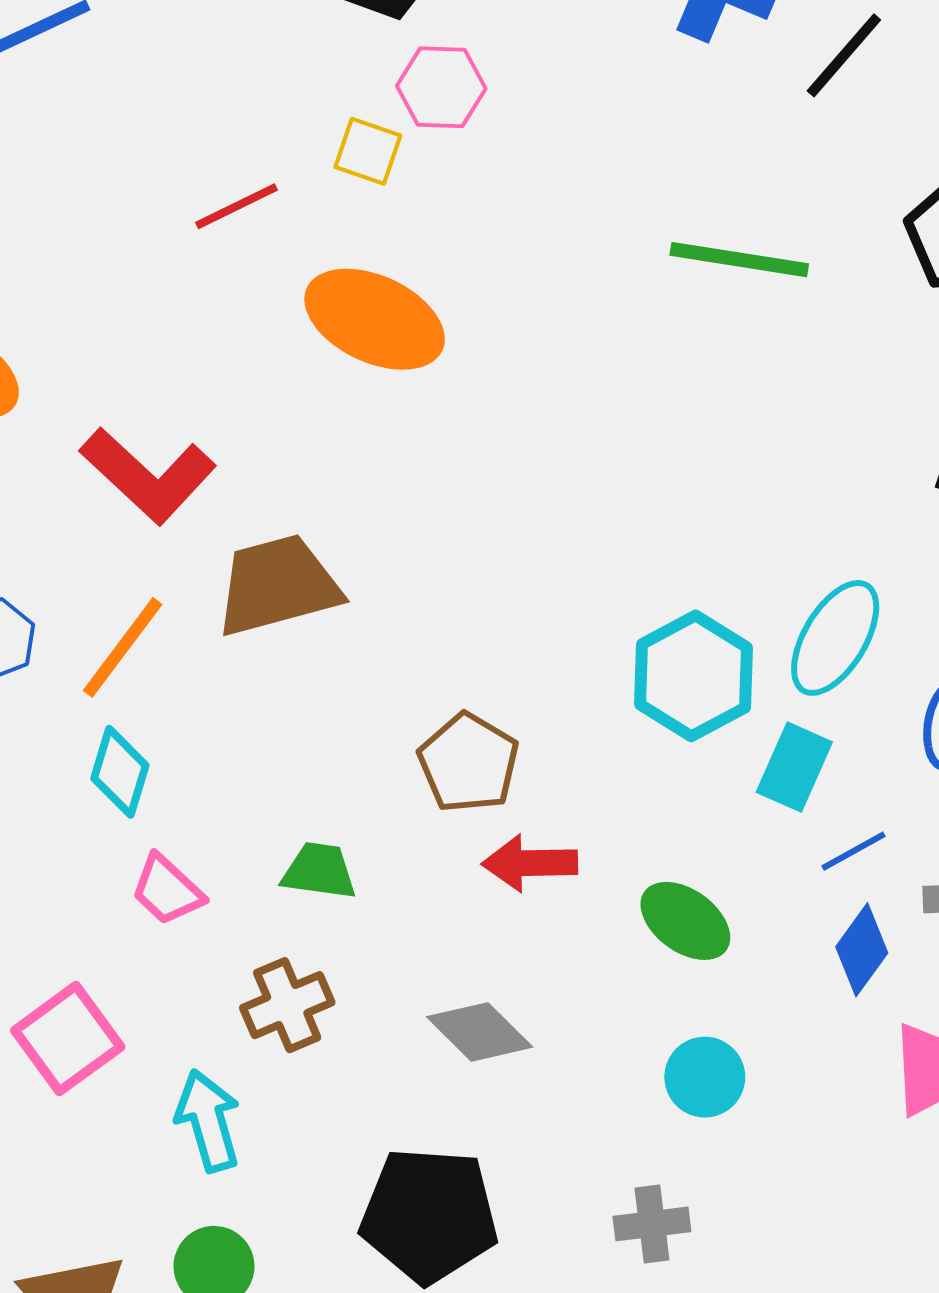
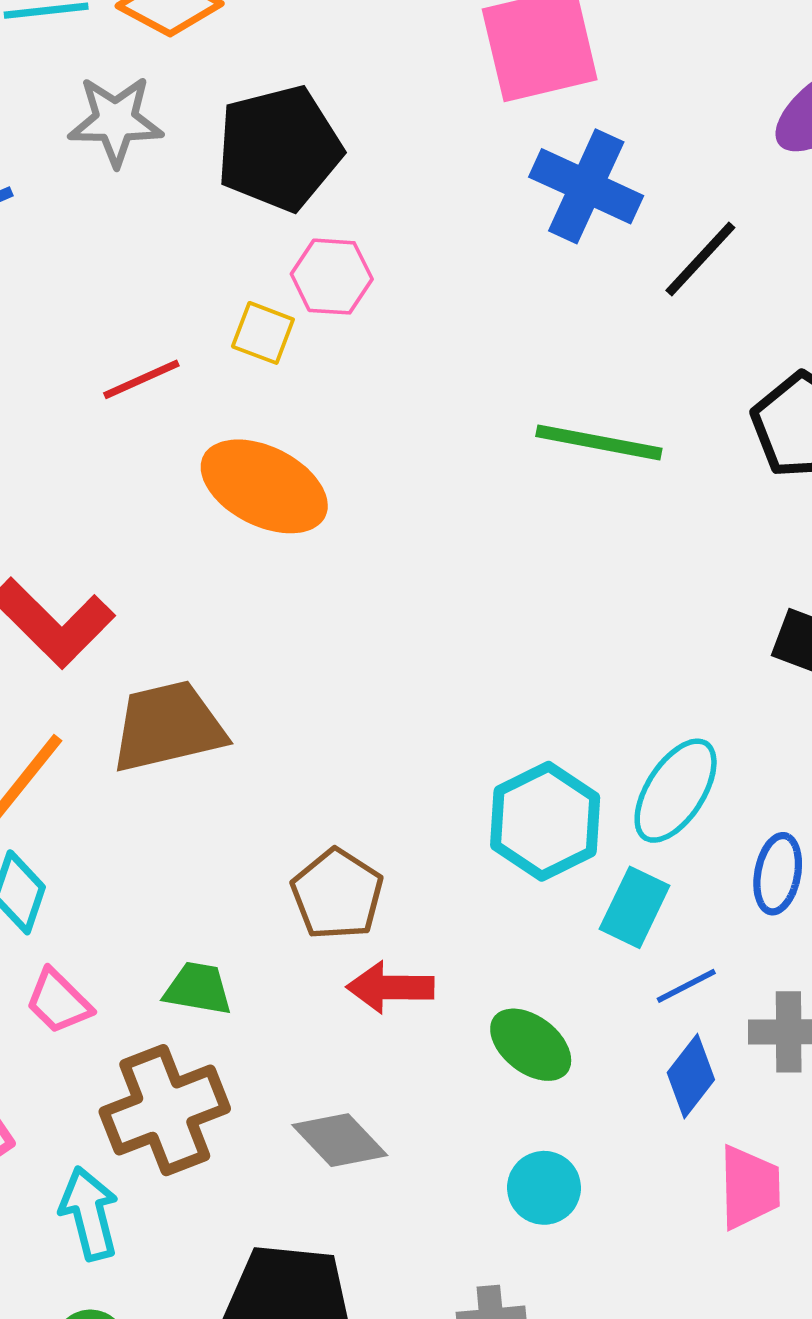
brown cross: (287, 1005) -> (165, 1110), size x1.5

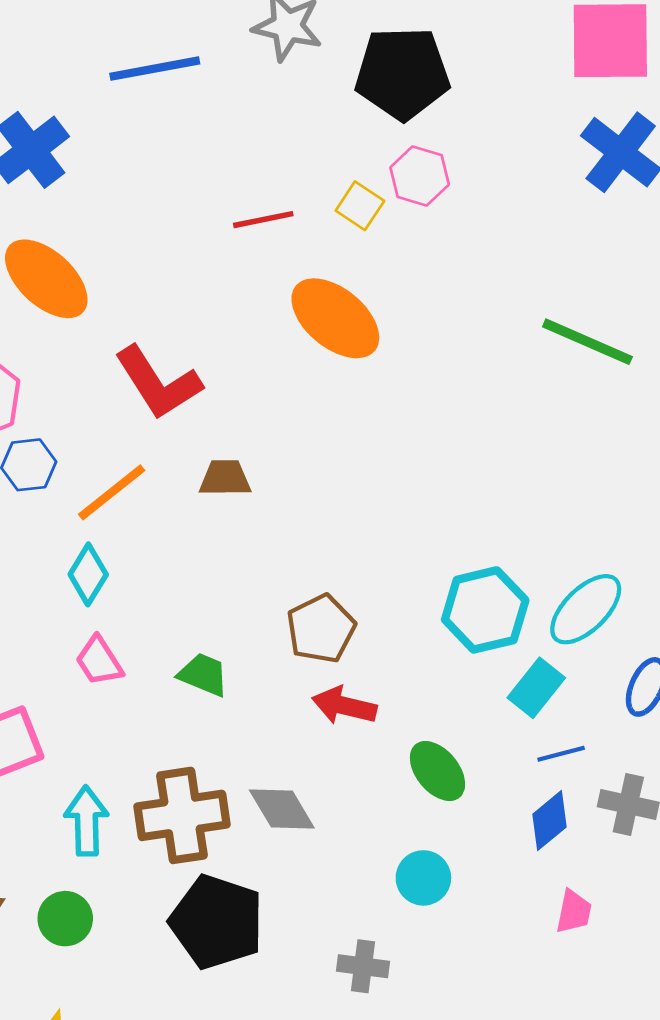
brown trapezoid: (168, 727) -> (225, 478), size x0.6
brown cross: (165, 1110) -> (182, 815), moved
pink trapezoid: (749, 1187) -> (574, 912), size x0.7

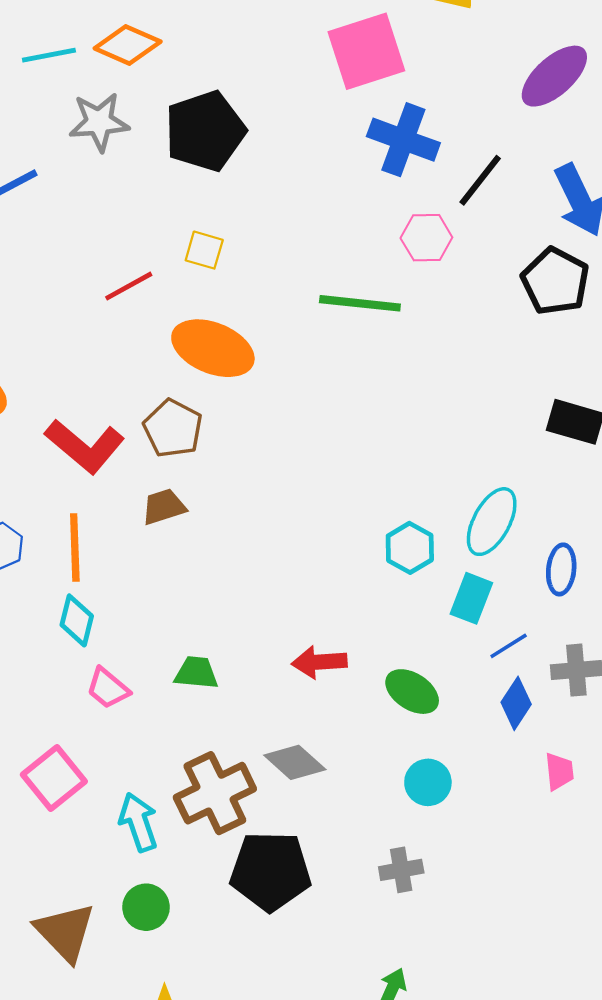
pink hexagon: (420, 176) -> (426, 238), moved
green line: (587, 342) -> (360, 303), moved
orange line: (112, 492) -> (75, 548), turned -36
cyan hexagon: (485, 610) -> (410, 548), size x0.7
brown pentagon: (321, 629) -> (173, 428), moved

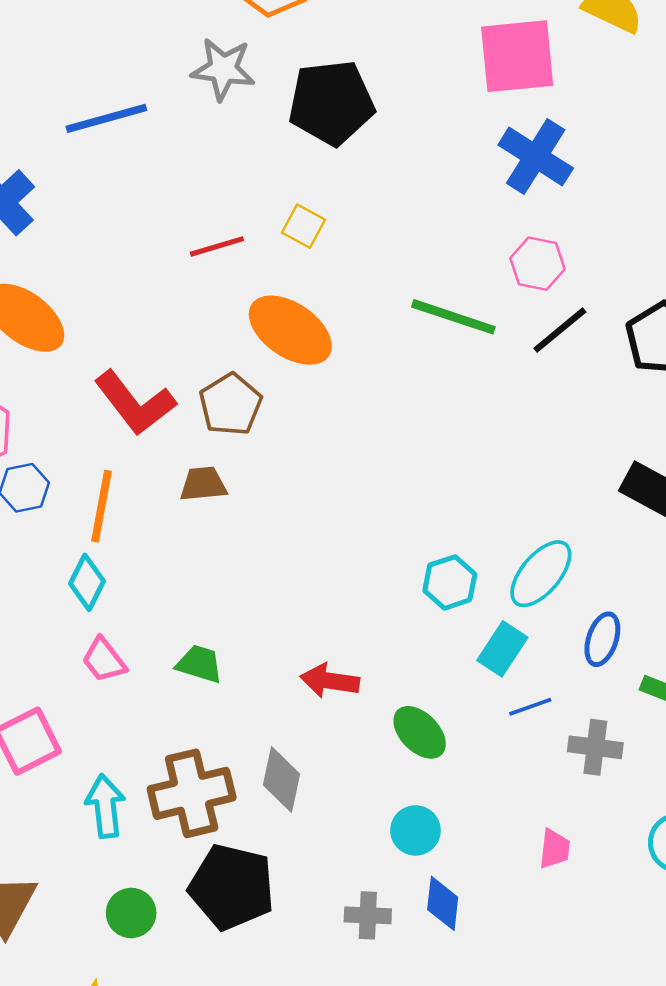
black line: (480, 180) -> (560, 330), moved
blue diamond: (516, 703) -> (443, 903), moved, turned -39
gray diamond: (295, 762) -> (282, 779), turned 48
green circle: (146, 907) -> (131, 913), moved

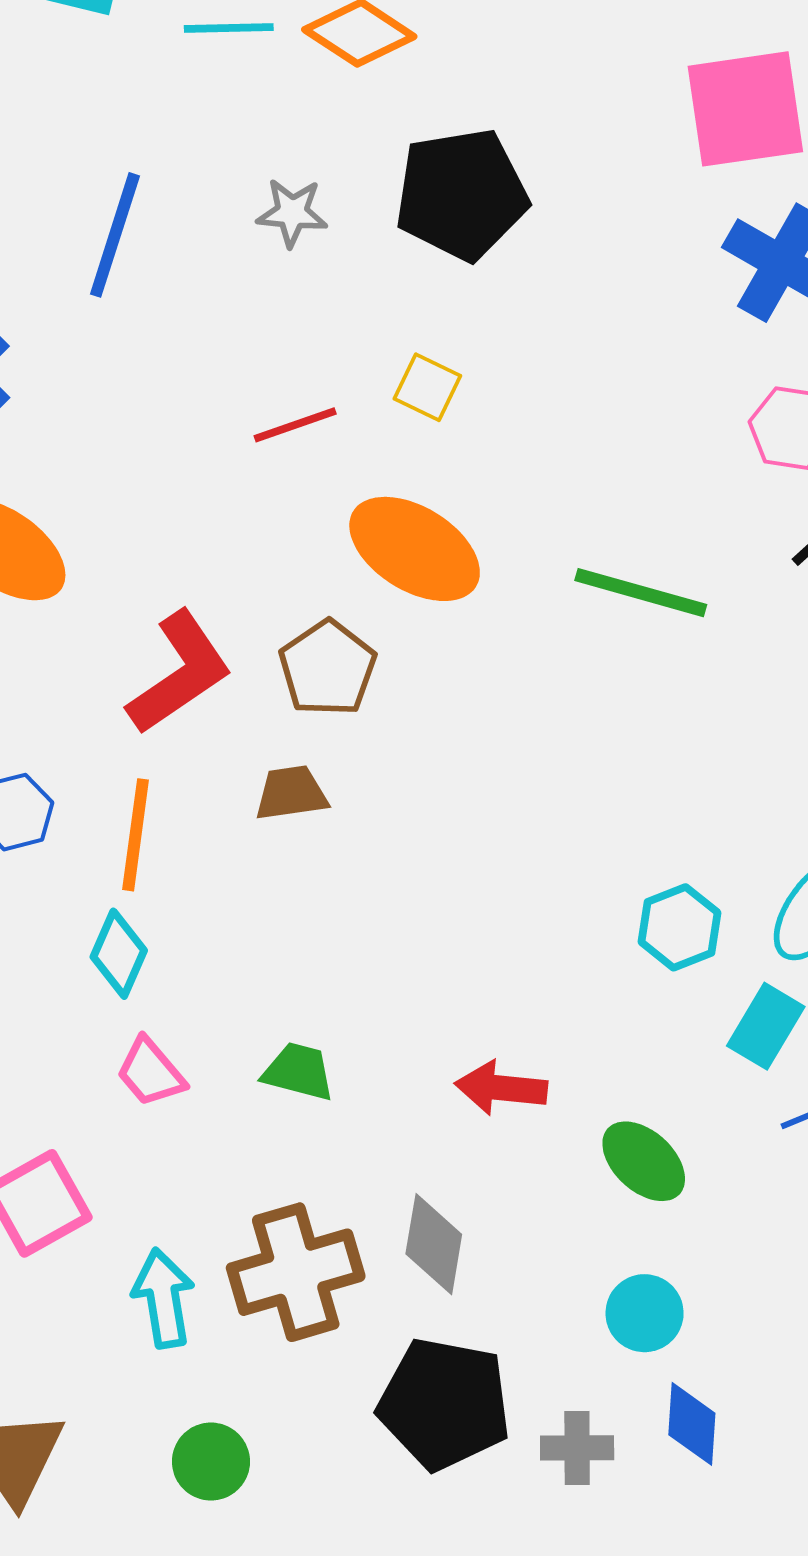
gray star: (223, 69) -> (292, 213), moved, size x0.7
blue line: (106, 118) -> (115, 235), turned -54
green line: (453, 317) -> (641, 593), moved
red L-shape: (135, 403) -> (180, 673), turned -84
black pentagon: (232, 887) -> (444, 1404), moved

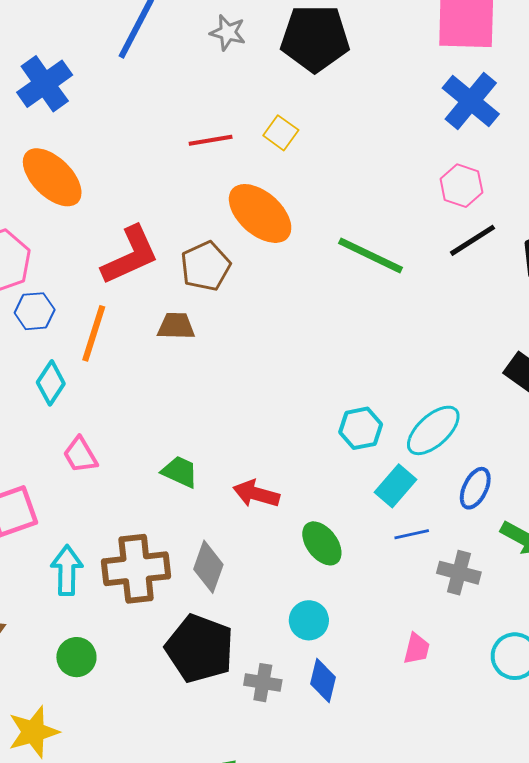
cyan diamond: (119, 954) -> (51, 383), moved
green trapezoid: (299, 1072) -> (180, 472), moved

